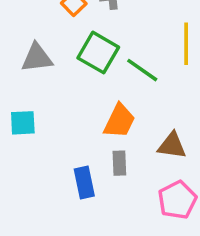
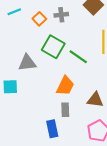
gray triangle: (37, 58) -> (27, 63), moved
blue rectangle: (84, 182) -> (52, 129), moved

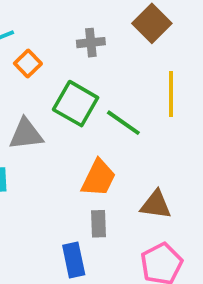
orange square: (39, 19) -> (28, 64), moved

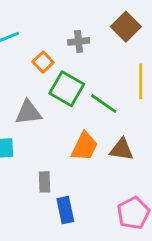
orange square: (28, 64) -> (43, 62), moved
brown triangle: (156, 205) -> (122, 149), moved
gray rectangle: (99, 224) -> (45, 182), moved

